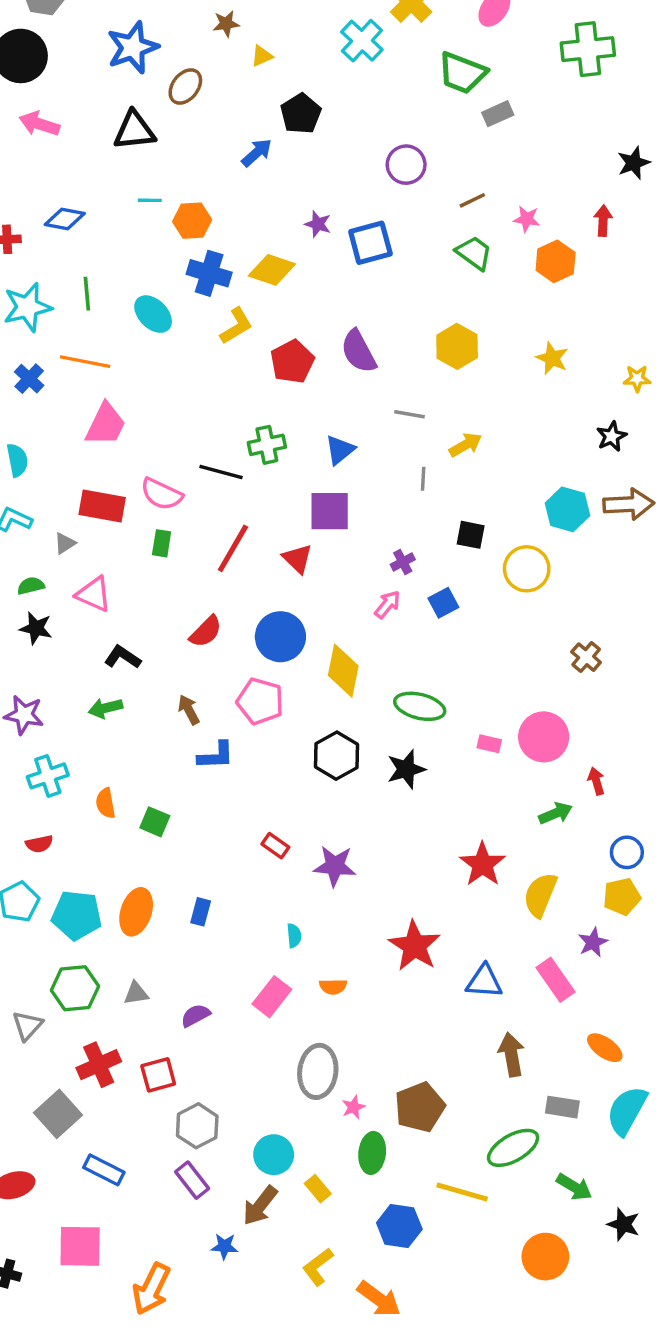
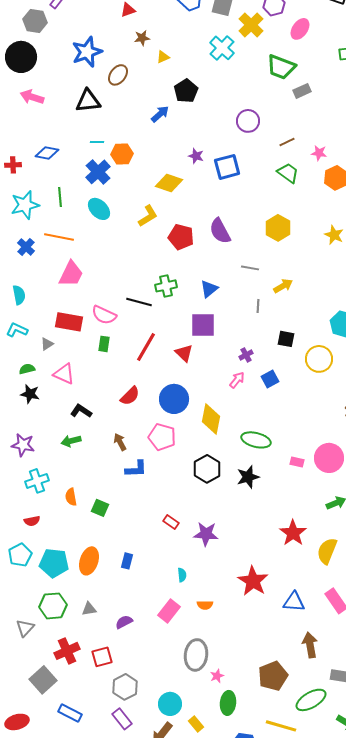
blue cross: (209, 273) -> (98, 172), moved, turned 30
red pentagon: (292, 362) -> (181, 237), turned -30
brown pentagon: (420, 1107) -> (273, 676), moved

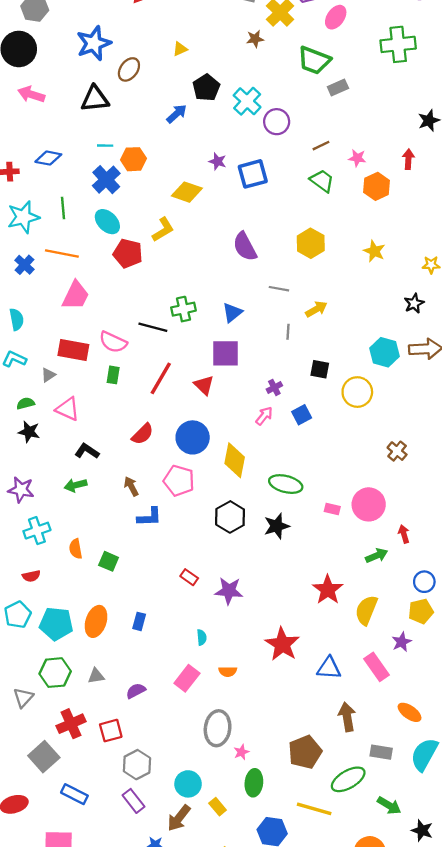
brown star: (142, 38) -> (255, 39), moved
cyan cross: (222, 48) -> (247, 101), moved
red pentagon: (181, 237) -> (128, 253), moved

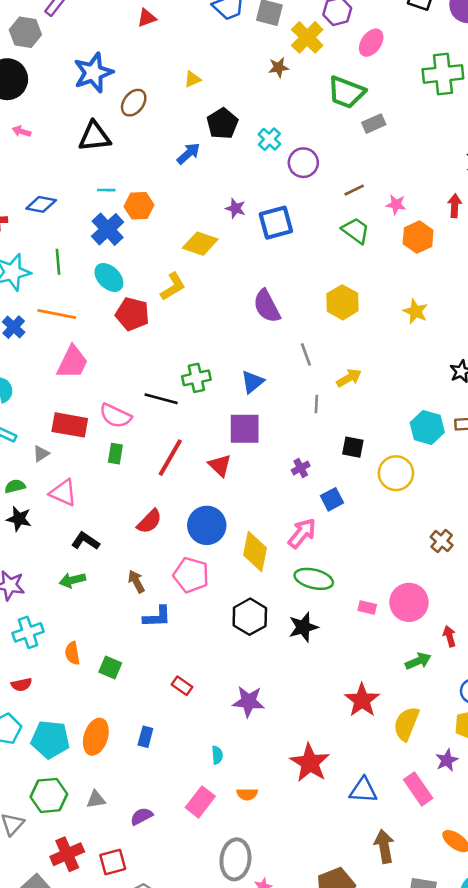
pink arrow: (31, 94) -> (21, 131), size x0.6
cyan cross: (247, 101) -> (269, 139), size x0.7
gray line: (279, 289) -> (306, 354), turned 60
pink arrow: (264, 416) -> (302, 533), moved, size x1.4
red rectangle: (189, 577) -> (182, 686), moved

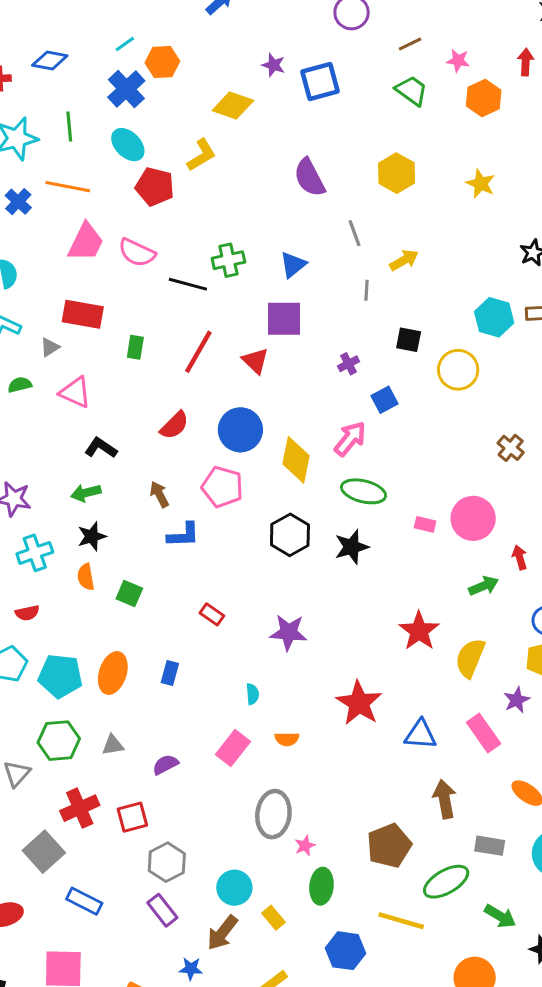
cyan line: (106, 190) -> (125, 44), turned -36
pink semicircle: (115, 416) -> (137, 253), moved
black star: (19, 519) -> (92, 536), moved, turned -30

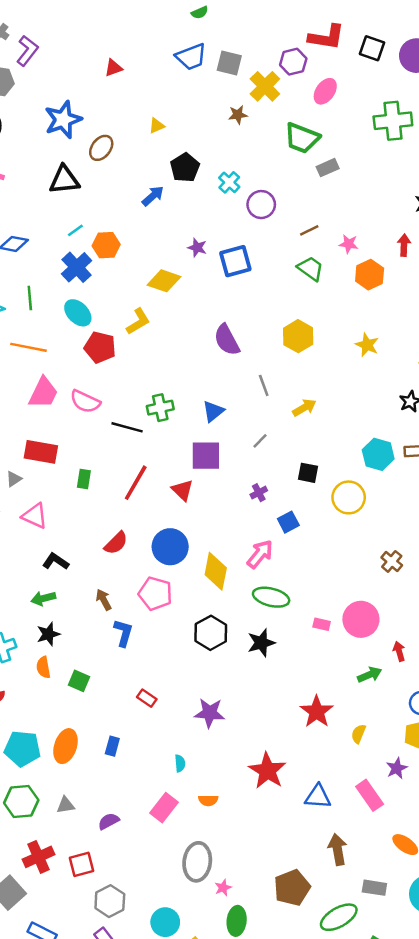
gray line: (367, 290) -> (260, 441), moved, turned 42
blue L-shape: (183, 535) -> (123, 633), turned -72
yellow semicircle: (470, 658) -> (358, 734), size x0.6

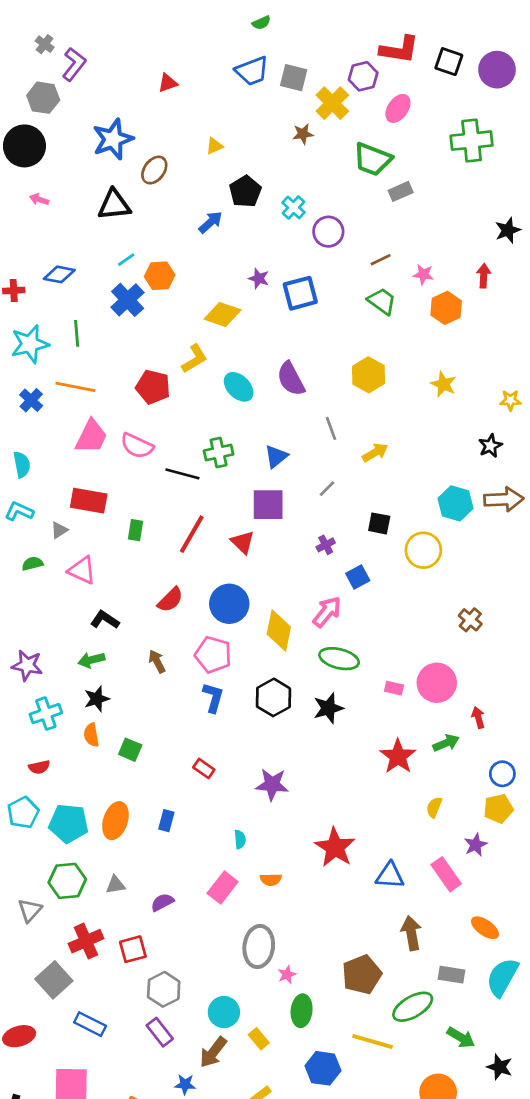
cyan ellipse: (78, 313) -> (239, 387), moved
blue L-shape: (123, 633) -> (213, 697), moved
red star: (317, 712) -> (398, 756), moved

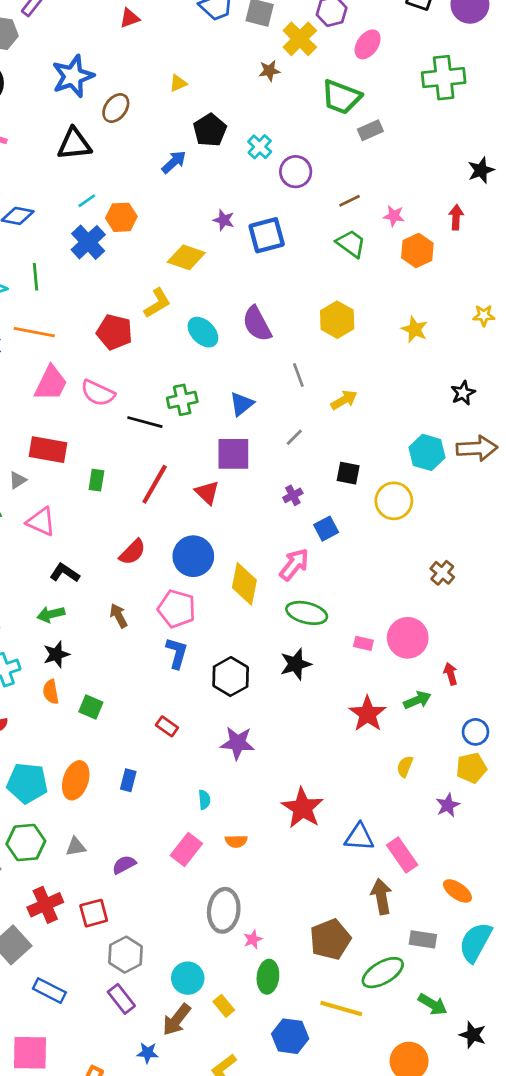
yellow star: (510, 400) -> (484, 316), moved
black hexagon: (273, 697) -> (231, 677), moved
pink rectangle: (446, 874) -> (402, 855), moved

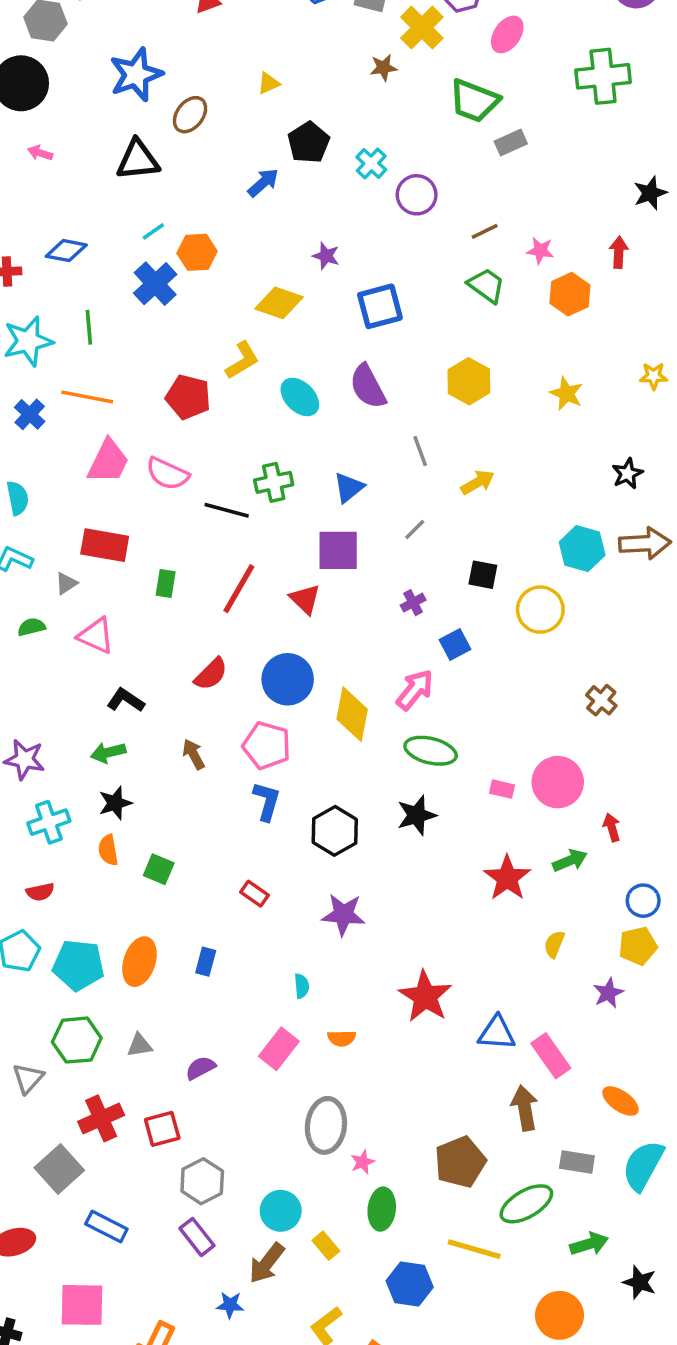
blue square: (267, 235) -> (380, 306), moved
green arrow: (433, 1004) -> (589, 1244), turned -48

